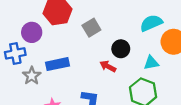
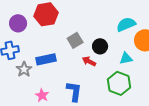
gray square: (91, 28) -> (75, 40), moved
purple circle: (32, 32) -> (18, 23), moved

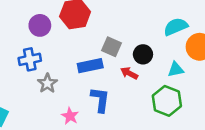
gray square: (75, 40) -> (112, 47), turned -35
blue rectangle: (46, 59) -> (90, 66), moved
blue L-shape: (74, 91) -> (100, 100), moved

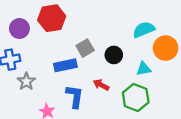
gray square: (112, 47) -> (85, 48), turned 36
red arrow: (129, 73) -> (101, 85), moved

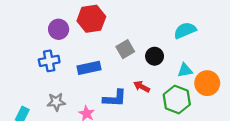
orange circle: (166, 48) -> (207, 83), moved
blue rectangle: (65, 65) -> (89, 68), moved
gray star: (26, 81) -> (56, 102), moved, turned 30
blue L-shape: (75, 96) -> (115, 98), turned 85

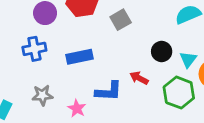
gray square: (125, 49) -> (121, 20), moved
black circle: (155, 56) -> (162, 51), moved
cyan triangle: (185, 70) -> (188, 59), turned -42

